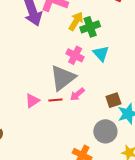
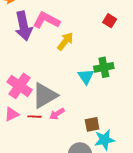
green cross: (90, 27) -> (104, 67), moved
pink cross: (75, 55) -> (20, 86), moved, size x1.4

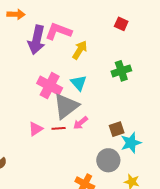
purple arrow: (24, 26) -> (37, 40), turned 32
cyan triangle: (86, 77) -> (79, 83), moved
pink cross: (20, 86) -> (50, 86), moved

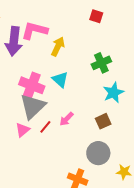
gray triangle: (66, 106) -> (33, 106), moved
red line: (59, 128) -> (45, 127), turned -40
cyan star: (131, 143) -> (113, 93), moved

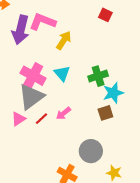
green cross: (101, 63) -> (98, 76), moved
brown square: (103, 121) -> (105, 113), moved

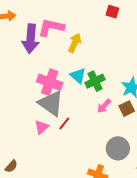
green cross: (98, 76) -> (95, 81), moved
gray triangle: (31, 97) -> (51, 103), turned -40
pink arrow: (63, 113) -> (104, 106), moved

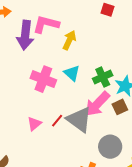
green cross: (95, 81) -> (103, 77), moved
gray triangle: (51, 103) -> (79, 120), moved
pink arrow: (104, 106) -> (97, 104), size x1.8

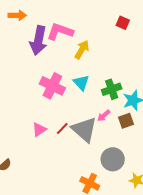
pink arrow: (97, 104) -> (104, 116), size x0.5

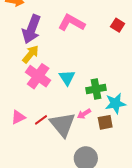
pink L-shape: (60, 31) -> (72, 23), moved
yellow arrow: (82, 50) -> (31, 54), moved

